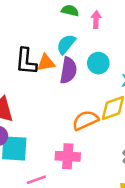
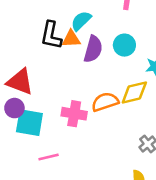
cyan semicircle: (66, 44) -> (81, 21), moved
pink cross: (68, 156) -> (74, 114), moved

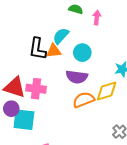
cyan circle: (124, 45) -> (82, 53), moved
purple semicircle: (93, 49) -> (77, 77), moved, turned 85
pink cross: (74, 114) -> (36, 89), moved

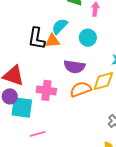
cyan circle: (82, 53) -> (88, 38), moved
pink cross: (36, 89) -> (46, 90), moved

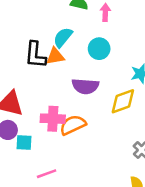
orange semicircle: (81, 89) -> (73, 125), moved
cyan square: (22, 107) -> (24, 142), size x0.6

